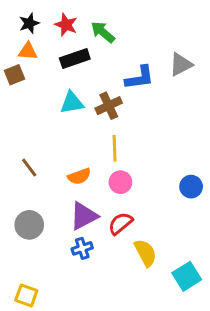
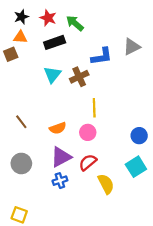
cyan triangle: (72, 103) -> (52, 75), turned -42
yellow line: (115, 148) -> (94, 108), moved
cyan square: (187, 276) -> (136, 167), moved

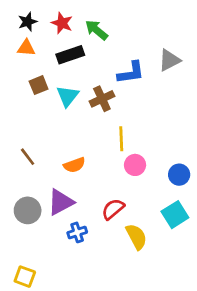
brown square: (11, 54) -> (39, 85), moved
pink circle: (88, 132) -> (135, 165), moved
purple triangle: (61, 157) -> (61, 202), moved

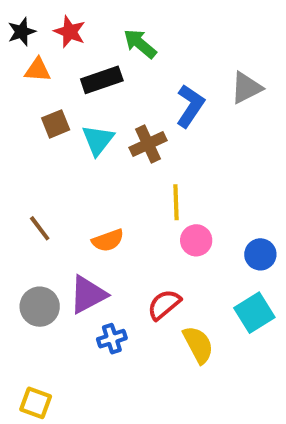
black star: (28, 22) -> (22, 32), moved
red star: (62, 23) -> (70, 32), moved
blue L-shape: (131, 73) -> (190, 106), turned -48

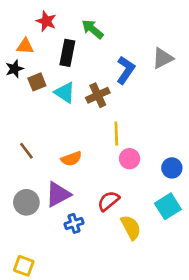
black star: (22, 32) -> (14, 69), moved
black rectangle: (102, 80) -> (67, 53), turned -60
cyan triangle: (98, 140) -> (65, 93), turned -35

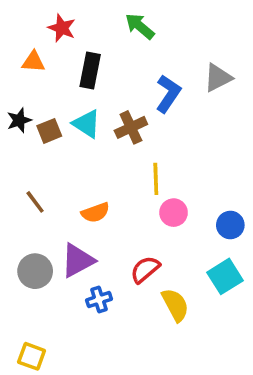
green arrow: (93, 29) -> (140, 26), moved
black star: (14, 69) -> (19, 120), moved
brown square: (37, 82) -> (49, 131), moved

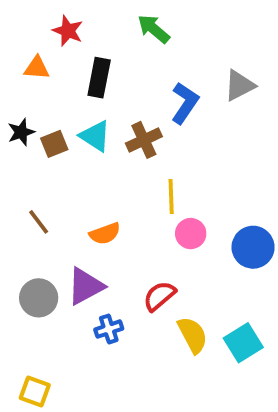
blue circle: (230, 225) -> (253, 247), size x1.4
cyan square: (225, 276) -> (243, 343), moved

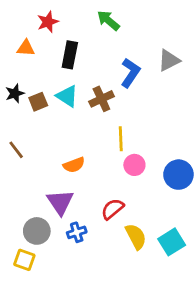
red star: (68, 31) -> (48, 22), turned 30
brown line: (39, 222) -> (16, 150), moved
purple triangle: (85, 286) -> (60, 202), turned -36
gray circle: (39, 298) -> (37, 231), moved
yellow square: (35, 391) -> (24, 260), moved

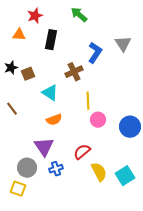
gray triangle: (169, 60) -> (123, 44), turned -36
cyan triangle: (67, 96) -> (50, 93), moved

